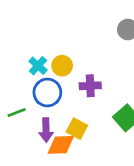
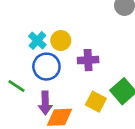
green line: (17, 113) -> (17, 86), turned 54
yellow square: (77, 129) -> (96, 102), moved

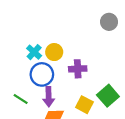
green line: (17, 86) -> (21, 99), moved
purple arrow: (45, 103) -> (49, 97), moved

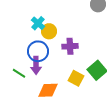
cyan cross: (34, 52) -> (38, 23), moved
purple arrow: (49, 97) -> (36, 65), moved

